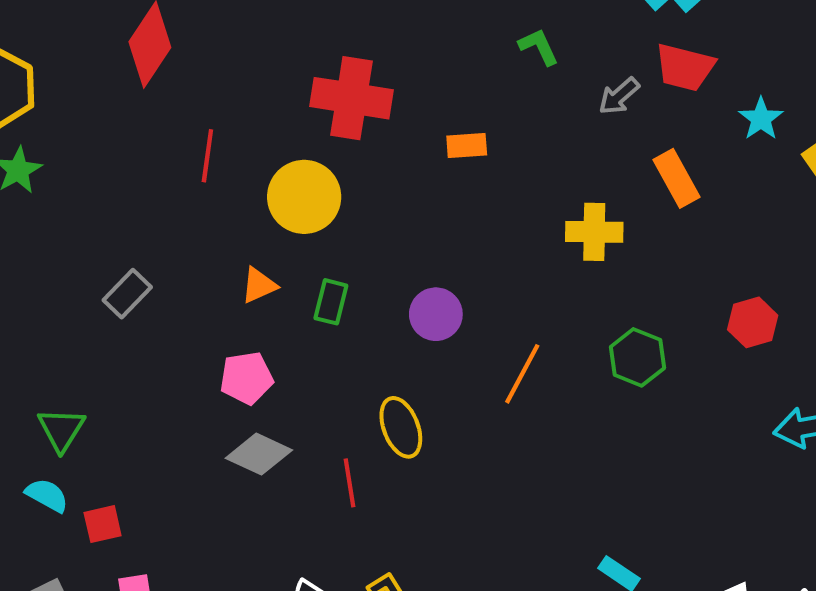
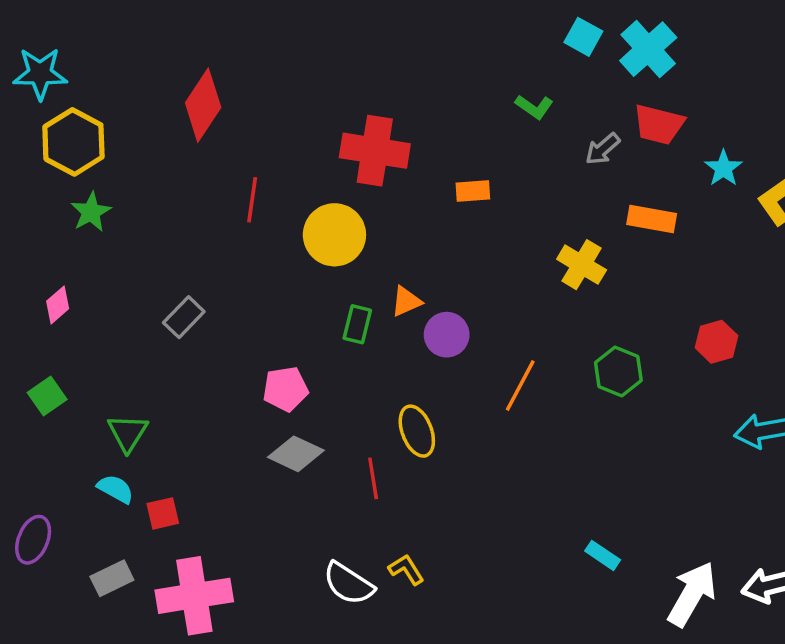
green L-shape: (539, 47) -> (534, 107), turned 150
orange rectangle: (677, 178) -> (652, 219), turned -51
yellow cross: (594, 232) -> (582, 265), turned 30
orange triangle: (259, 285) -> (406, 301), moved

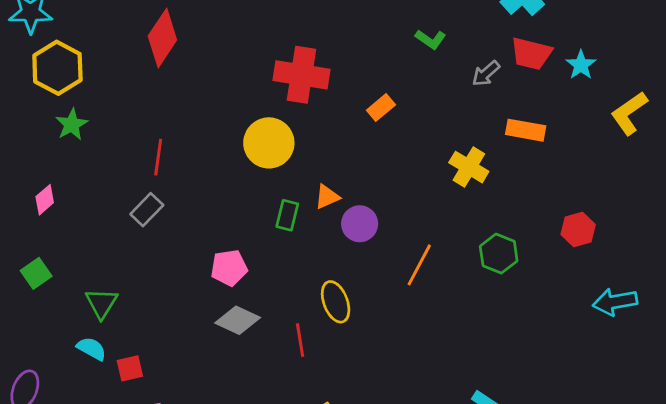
cyan star: (723, 168) -> (581, 65), moved
orange rectangle: (473, 191) -> (381, 107), turned -36
red line: (252, 200) -> (158, 157), moved

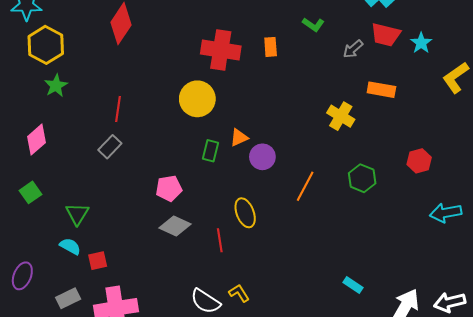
orange rectangle: (381, 107) -> (271, 47), moved, turned -54
pink diamond: (45, 200) -> (37, 140), size x1.4

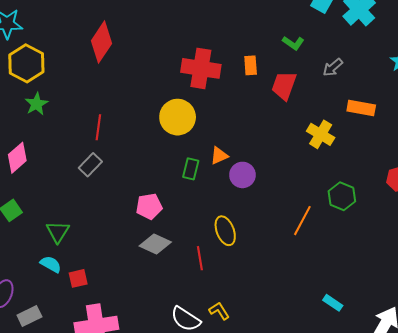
red trapezoid: (386, 35) -> (284, 86), moved, turned 96
orange line: (305, 186) -> (302, 221), moved
gray rectangle: (68, 298) -> (29, 316), moved

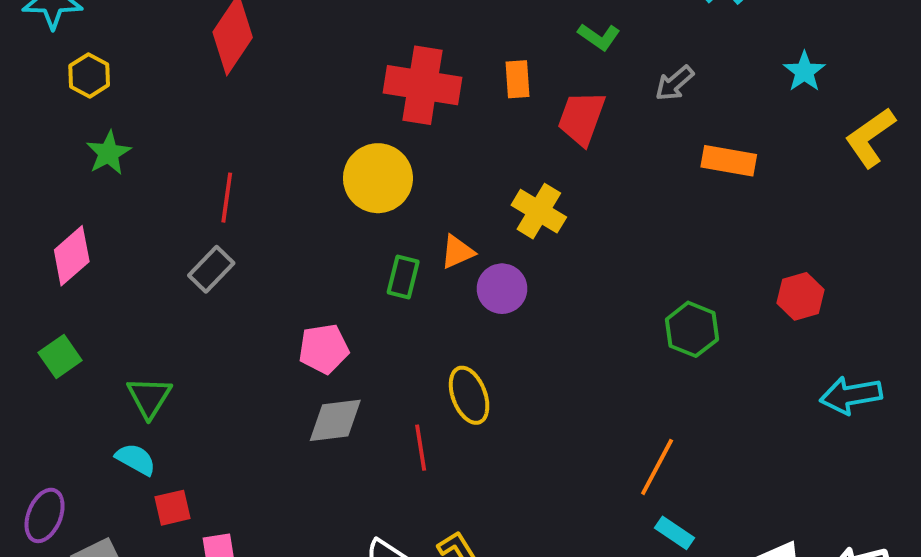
yellow hexagon: (26, 63) -> (89, 75), size x0.6
yellow cross: (321, 134) -> (539, 211), moved
orange line: (302, 221) -> (657, 467), moved
gray diamond: (155, 244) -> (335, 420), turned -32
red square: (78, 278) -> (173, 508), moved

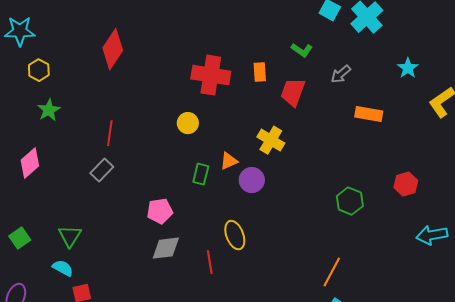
yellow circle: (378, 178) -> (188, 123), size x0.6
green square: (60, 356) -> (20, 238), moved

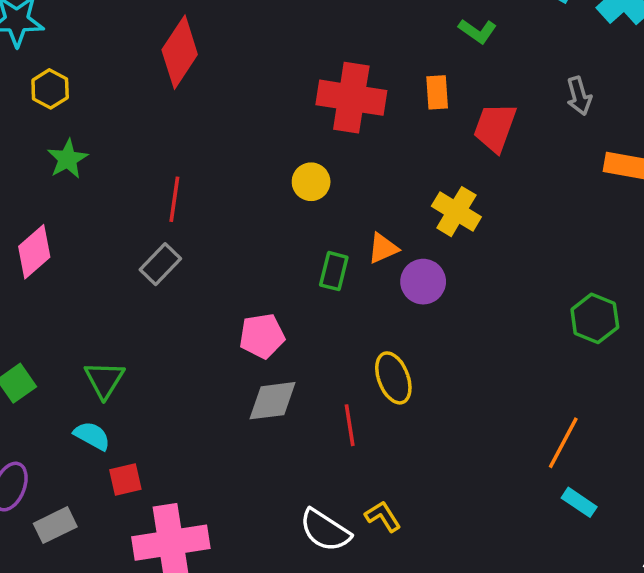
green L-shape: (302, 50) -> (477, 31), moved
gray arrow: (341, 74) -> (579, 96), turned -65

